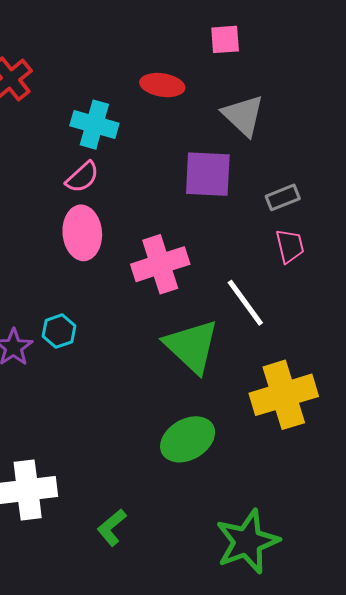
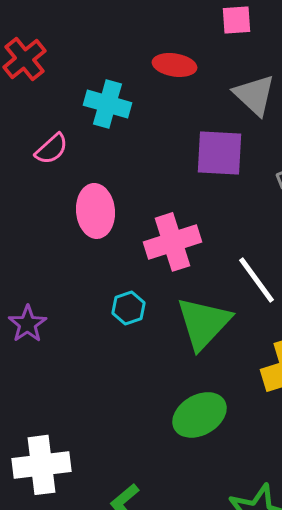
pink semicircle: (82, 177) -> (52, 149), moved
cyan hexagon: (59, 331) -> (128, 308), moved
green triangle: (192, 346) -> (204, 323), turned 30

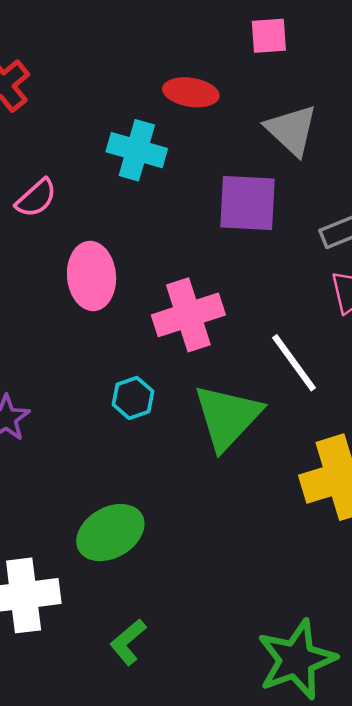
cyan cross: (108, 104) -> (137, 150), moved
green ellipse: (200, 415) -> (110, 533), moved

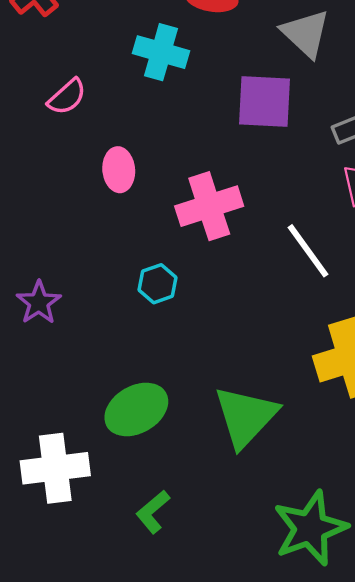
pink ellipse: (92, 276) -> (119, 170), size x0.7
green triangle: (227, 417) -> (246, 417), moved

